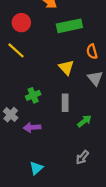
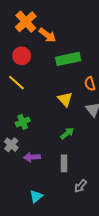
green cross: (33, 95) -> (23, 122), moved
gray rectangle: (65, 103) -> (64, 163), moved
green arrow: (84, 121) -> (67, 133), moved

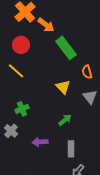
green rectangle: (68, 59) -> (66, 48), turned 65
purple arrow: (32, 157) -> (40, 142), moved
gray rectangle: (64, 163) -> (71, 149), moved

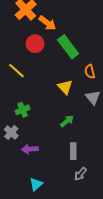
red circle: (21, 45) -> (35, 44), moved
purple arrow: (40, 142) -> (30, 149), moved

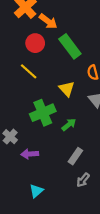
yellow line: (16, 71) -> (29, 71), moved
green cross: (23, 110) -> (43, 113), moved, size x1.6
gray rectangle: (73, 151) -> (75, 156), turned 35

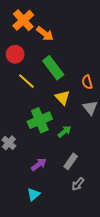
red circle: (35, 43) -> (15, 54), moved
green rectangle: (70, 46) -> (53, 68), moved
purple arrow: (30, 154) -> (39, 164), moved, turned 147

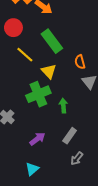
orange semicircle: (87, 82) -> (80, 62), moved
yellow triangle: (62, 98) -> (49, 71), moved
green arrow: (64, 132) -> (63, 106), turned -56

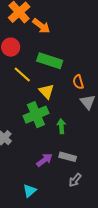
green rectangle: (52, 41) -> (50, 61), turned -35
gray rectangle: (70, 136) -> (68, 157), turned 70
purple arrow: (37, 139) -> (44, 160), moved

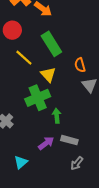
green rectangle: (50, 61) -> (51, 44), turned 40
green arrow: (61, 126) -> (57, 116), moved
cyan triangle: (30, 191) -> (21, 162), moved

